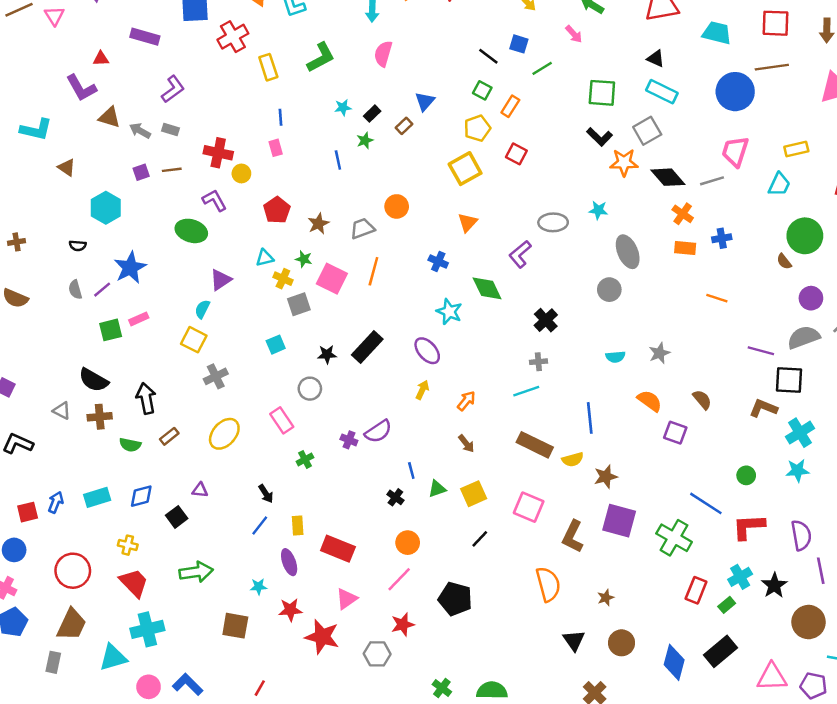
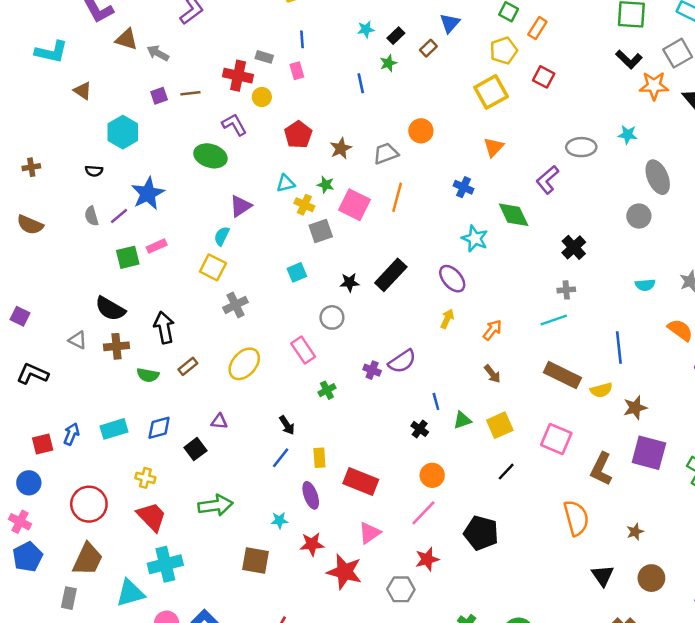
gray rectangle: (171, 129) -> (264, 57), moved

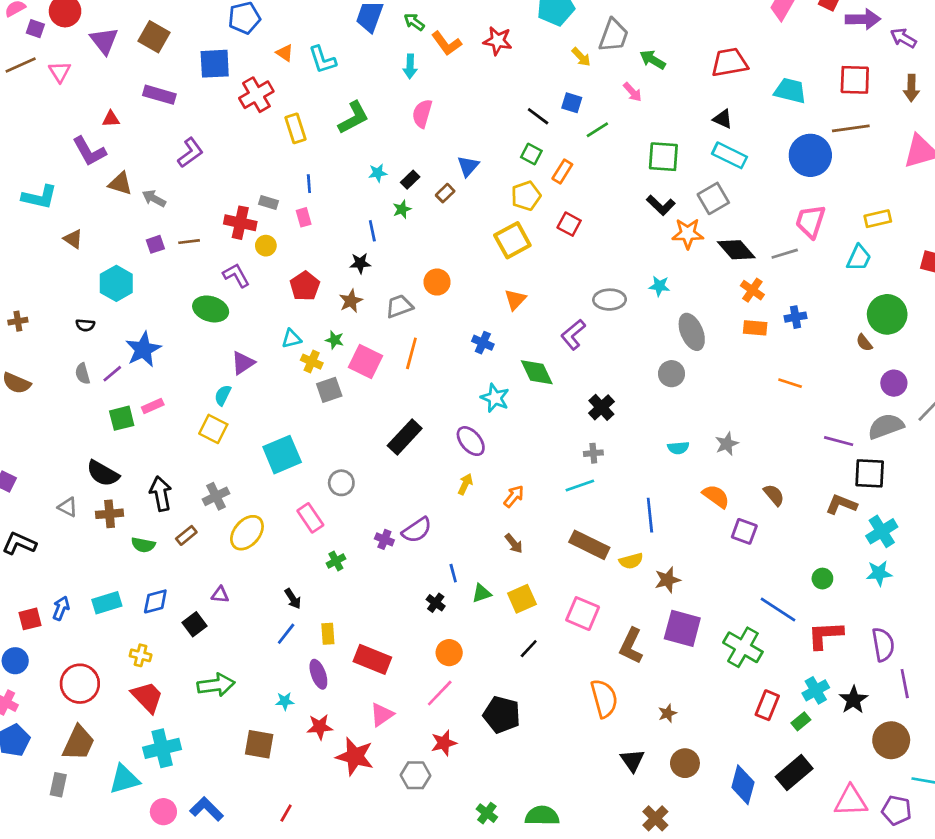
cyan square: (297, 272) -> (282, 455), moved, size x1.8
black star: (350, 282) -> (360, 263), moved
gray cross: (236, 305) -> (216, 496), moved

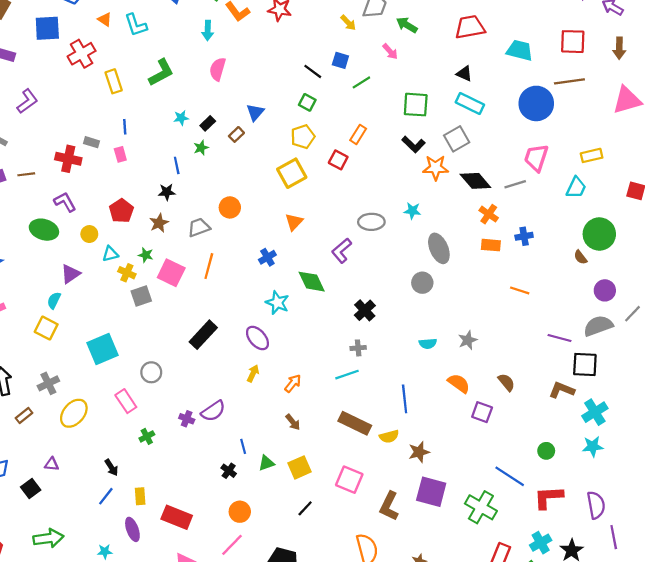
orange rectangle: (562, 172) -> (358, 134), moved
yellow circle: (266, 246) -> (89, 234), moved
blue cross: (483, 343) -> (267, 257), turned 35

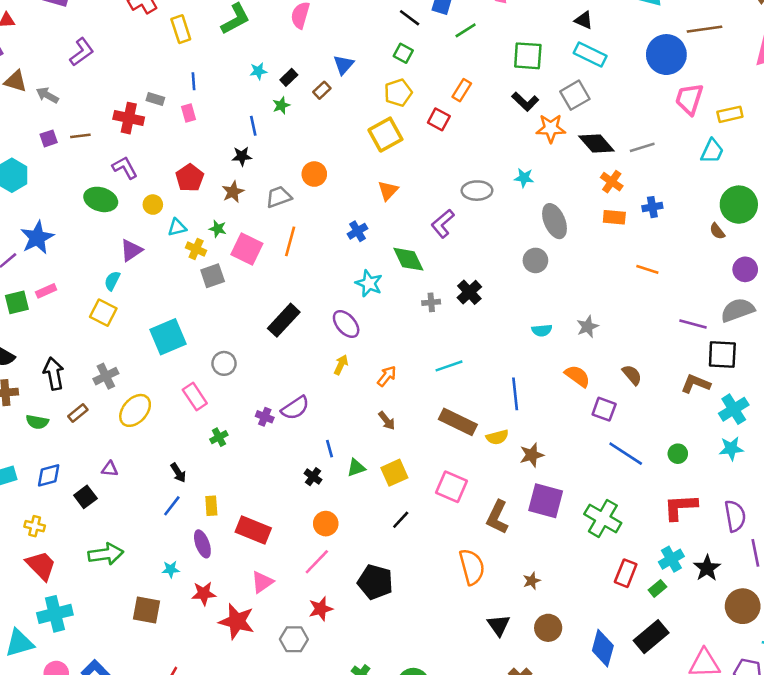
pink trapezoid: (536, 158) -> (689, 99), moved
gray cross: (358, 348) -> (431, 302), moved
blue line: (510, 476) -> (626, 454), moved

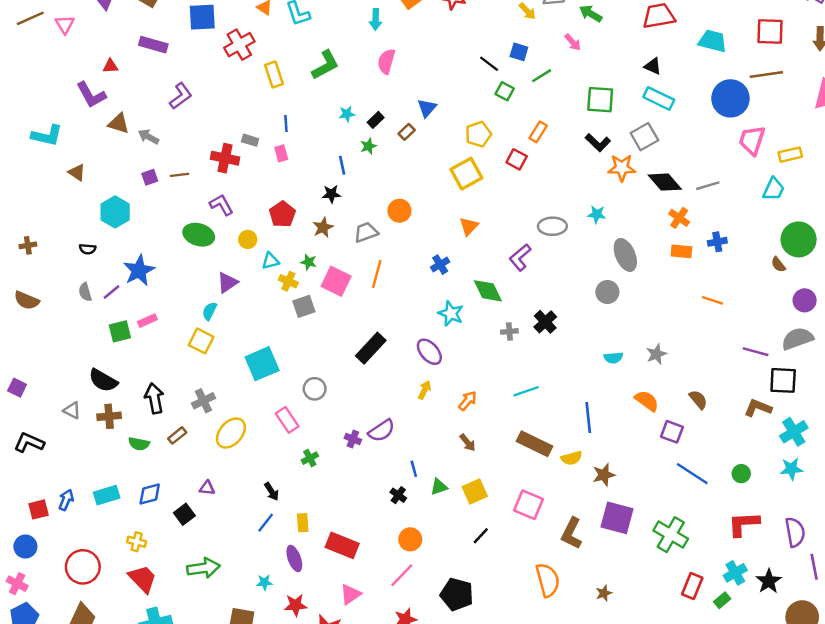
green square: (403, 53) -> (505, 91), moved

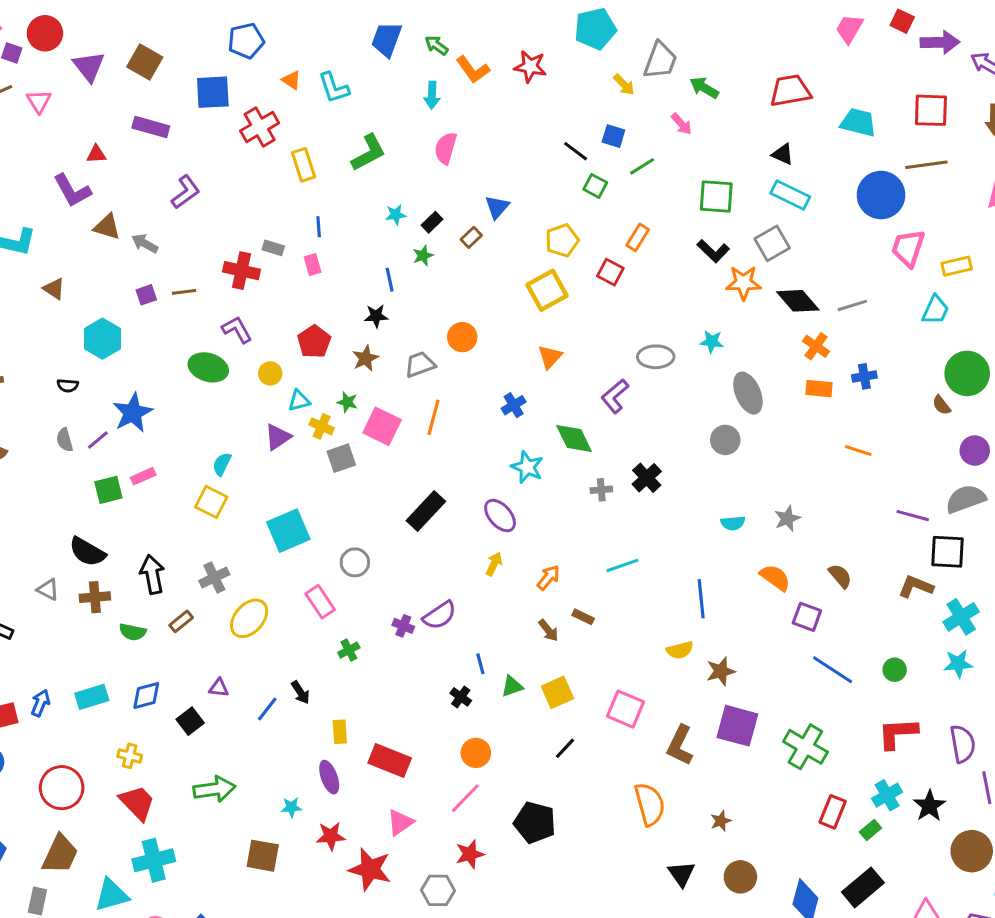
purple triangle: (227, 282) -> (278, 437), moved
brown rectangle: (534, 444) -> (583, 617), moved, size x0.5
blue line: (266, 523) -> (267, 709), moved

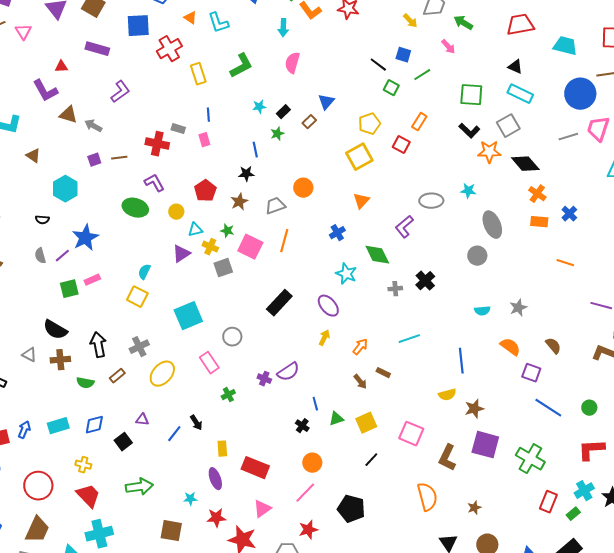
gray line: (852, 305) -> (568, 137), moved
blue cross: (864, 376) -> (569, 214), turned -35

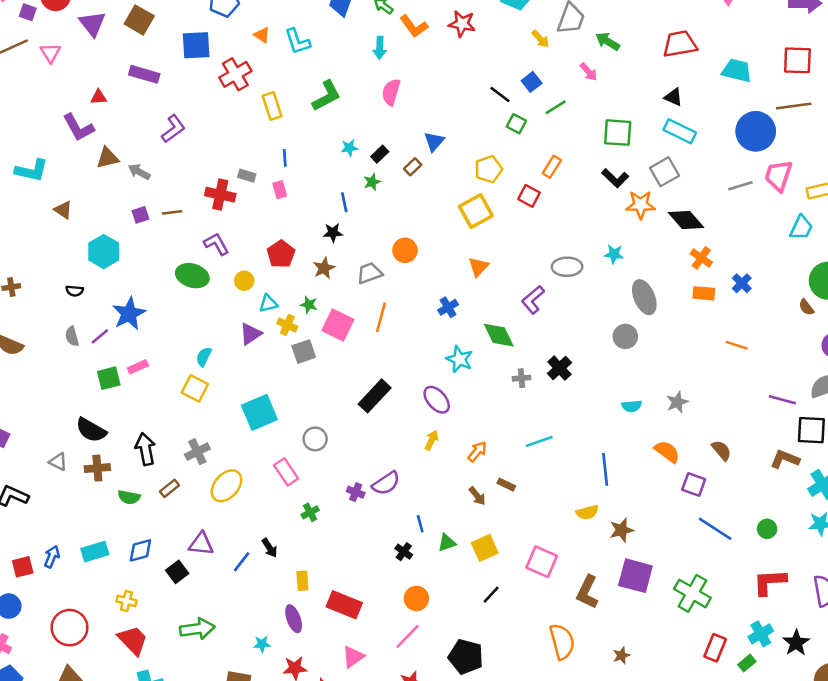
blue square: (403, 55) -> (532, 82), turned 35
brown triangle: (68, 115) -> (108, 158), turned -30
purple triangle: (142, 420) -> (201, 544), size x1.5

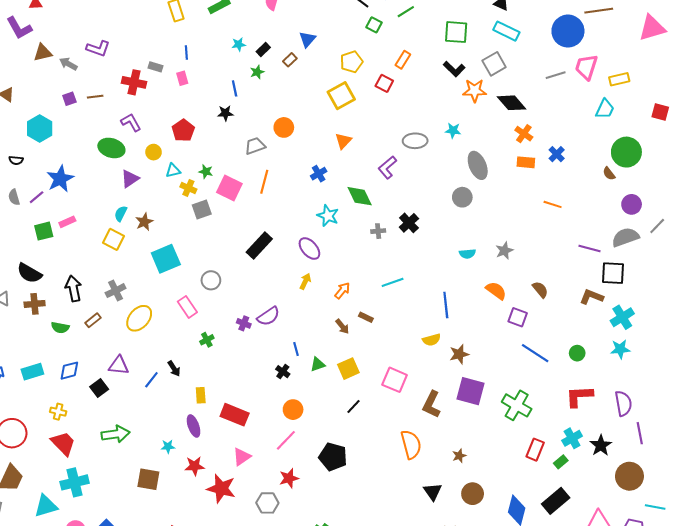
purple L-shape: (173, 129) -> (98, 48), moved, turned 55
brown star: (324, 268) -> (144, 222), moved
purple triangle: (251, 334) -> (130, 179), moved

